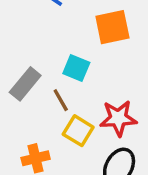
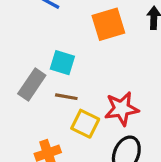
cyan square: (76, 68) -> (62, 63), moved
brown line: (61, 100) -> (66, 97), turned -45

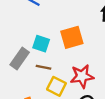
orange square: (108, 24) -> (72, 37), moved

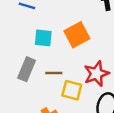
cyan square: (41, 44) -> (43, 38), moved

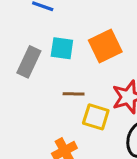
gray rectangle: (27, 69) -> (29, 62), moved

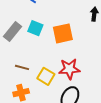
brown line: (74, 94) -> (22, 67), moved

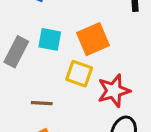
yellow square: (46, 76) -> (79, 74), moved

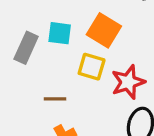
orange square: (93, 39) -> (104, 30), turned -32

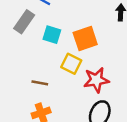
orange square: (104, 30) -> (85, 38), turned 30
gray rectangle: (26, 48) -> (24, 22), moved

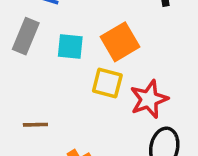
brown line: (40, 83) -> (35, 125), moved

